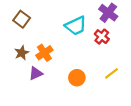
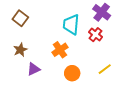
cyan trapezoid: (76, 26) -> (71, 24), turned 120
orange cross: (44, 53) -> (60, 50), moved

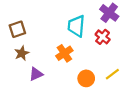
brown square: (20, 18) -> (17, 29), moved, turned 35
orange circle: (72, 73) -> (86, 78), moved

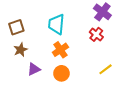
cyan trapezoid: (76, 26) -> (56, 24), moved
orange circle: (86, 78) -> (61, 73), moved

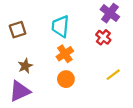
brown star: (20, 50) -> (25, 66), moved
purple triangle: (34, 69) -> (20, 91), moved, size x1.5

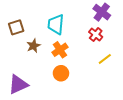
brown star: (25, 66) -> (33, 46), moved
yellow line: (113, 75) -> (105, 59), moved

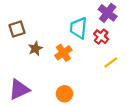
cyan trapezoid: (56, 24) -> (78, 28), moved
orange circle: (61, 73) -> (64, 94), moved

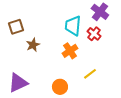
orange cross: (63, 53) -> (70, 51), moved
yellow line: (111, 62) -> (90, 74), moved

